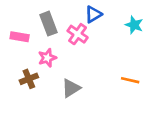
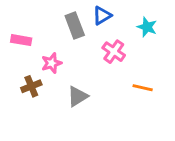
gray rectangle: (49, 24) -> (75, 26), moved
pink cross: (78, 34) -> (114, 52), moved

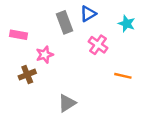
gray triangle: (78, 96) -> (67, 103), moved

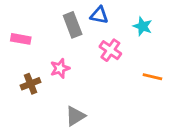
blue triangle: (88, 14) -> (99, 15), turned 42
pink star: (45, 55) -> (60, 68), moved
orange line: (123, 76) -> (152, 77), moved

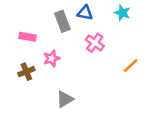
cyan star: (143, 26) -> (122, 13), moved
pink rectangle: (21, 39) -> (28, 37), moved
orange line: (152, 77) -> (131, 66), turned -56

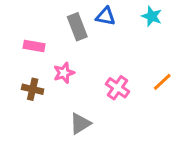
pink cross: (95, 43) -> (117, 88), moved
brown cross: (26, 72) -> (33, 89), turned 35

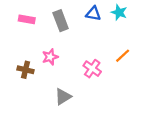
blue triangle: (106, 16) -> (93, 14), moved
pink rectangle: (34, 46) -> (27, 19), moved
orange line: (162, 82) -> (123, 56), moved

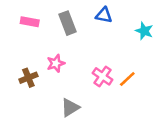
cyan star: (119, 12) -> (144, 31), moved
orange line: (123, 56) -> (127, 79), moved
brown cross: (26, 70) -> (28, 78), turned -35

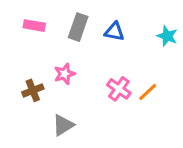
blue triangle: (104, 15) -> (114, 32), moved
gray rectangle: (67, 23) -> (78, 27), turned 40
gray triangle: (70, 108) -> (63, 125), moved

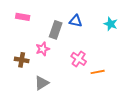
gray rectangle: (78, 27) -> (56, 30), moved
brown cross: (33, 90) -> (22, 60), turned 32
orange line: (148, 92) -> (98, 72), moved, turned 32

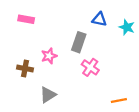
blue triangle: (76, 21) -> (99, 19), moved
gray rectangle: (56, 30) -> (79, 42), moved
orange line: (98, 72) -> (119, 101), moved

